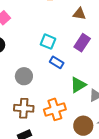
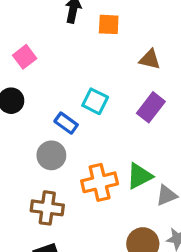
blue rectangle: (57, 62) -> (66, 123), moved
orange cross: (55, 109) -> (100, 182), moved

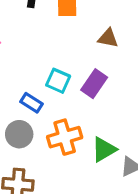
purple rectangle: (151, 107) -> (94, 84), moved
orange cross: (100, 182) -> (65, 137), moved

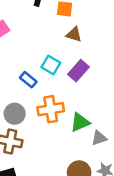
brown triangle: (108, 38) -> (74, 35), moved
gray circle: (19, 134) -> (15, 114), moved

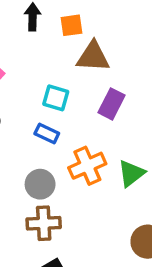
brown triangle: (74, 35) -> (93, 57), size x1.5
cyan square: (51, 65) -> (56, 98), moved

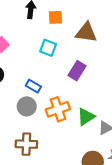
brown triangle: (93, 57) -> (86, 32), moved
cyan square: (56, 98) -> (48, 48), moved
gray circle: (40, 184) -> (27, 106), moved

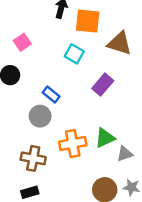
orange square: (55, 17) -> (88, 21), size x1.5
orange cross: (58, 109) -> (73, 143), moved

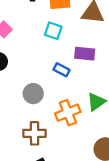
purple rectangle: (103, 85) -> (85, 54), turned 66
blue rectangle: (51, 94) -> (62, 70), moved

